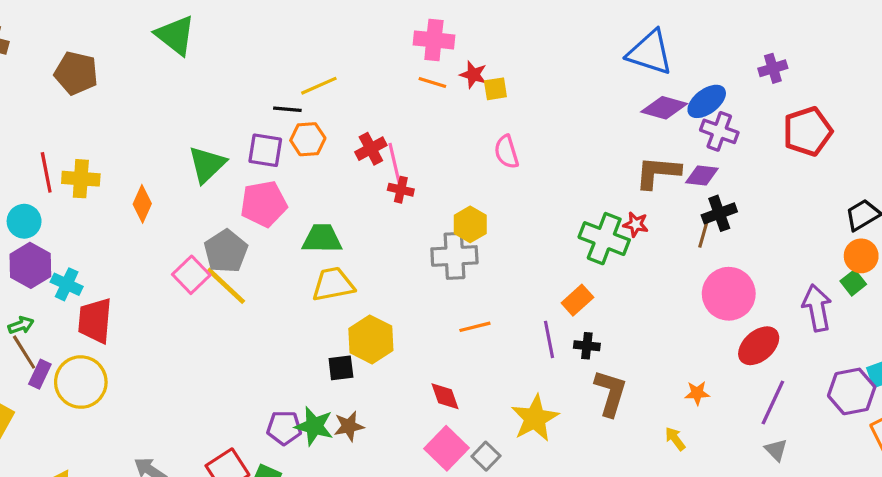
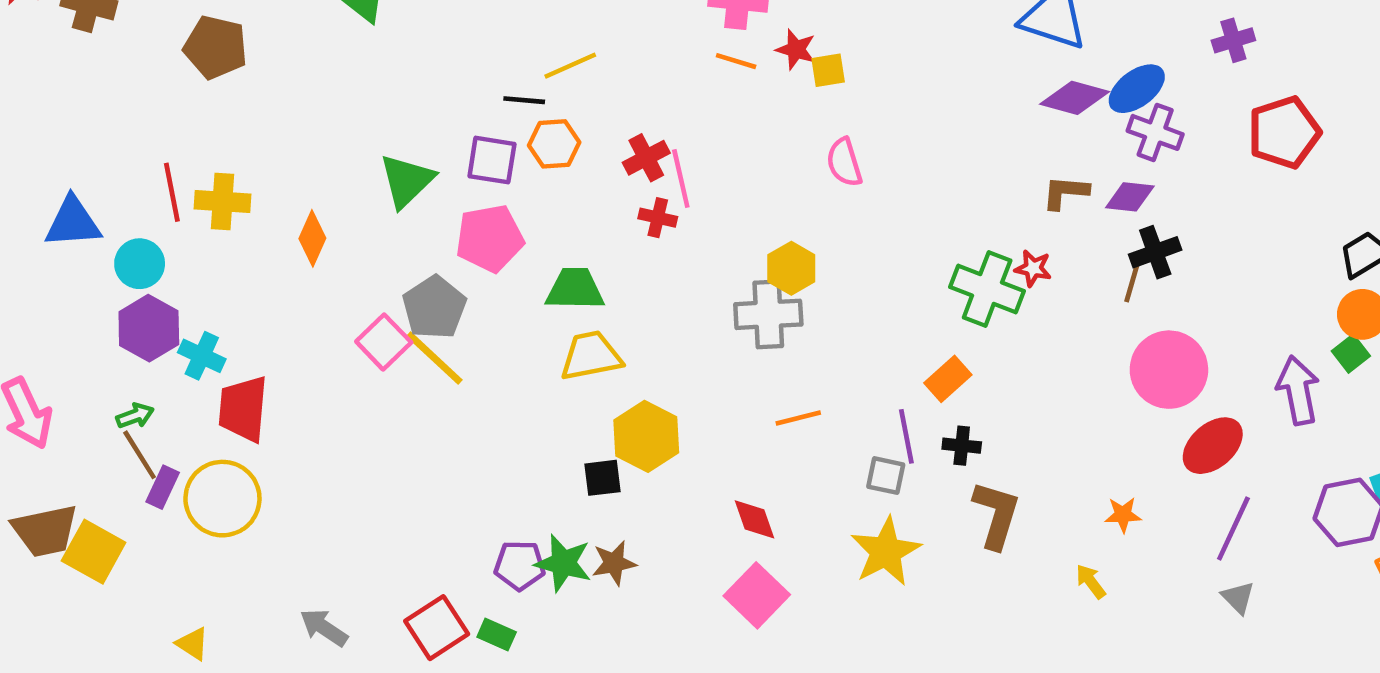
brown L-shape: (658, 172) -> (1065, 192), size x0.7
red cross: (401, 190) -> (658, 218), moved
gray square: (486, 456) -> (886, 476), moved, turned -32

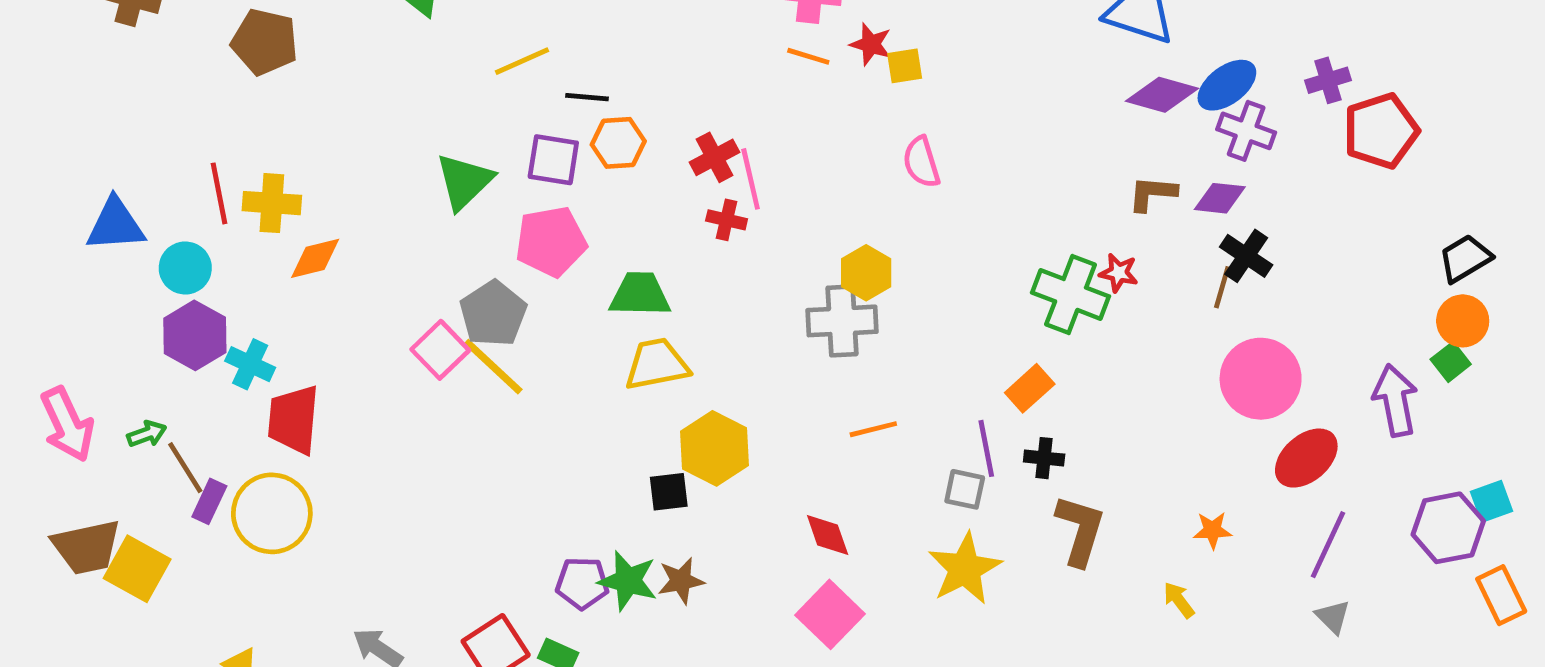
purple cross: (1233, 40) -> (1328, 80), moved
yellow line: (570, 66) -> (522, 61), moved
orange diamond: (312, 238) -> (315, 258), moved, turned 52
black cross: (1155, 252) -> (1246, 256), turned -36
green arrow: (135, 416) -> (147, 434), moved

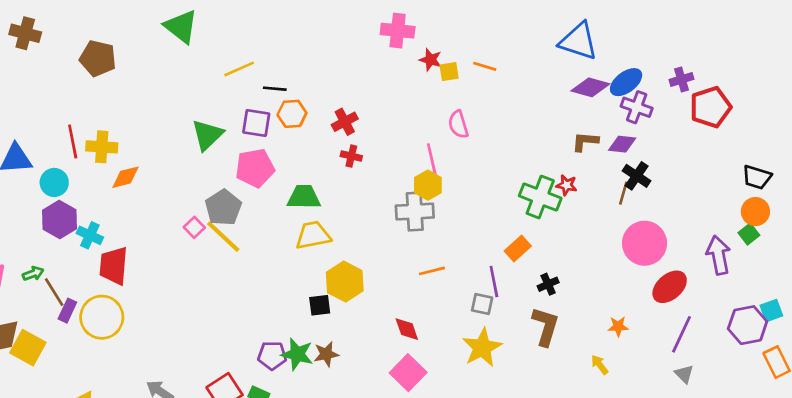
orange line: (808, 56) -> (485, 66), moved
pink line: (751, 179) -> (432, 160), moved
black trapezoid: (1465, 258) -> (757, 177), turned -132
pink square: (440, 350) -> (194, 227), size x0.7
black cross: (1044, 458) -> (548, 284), moved, turned -30

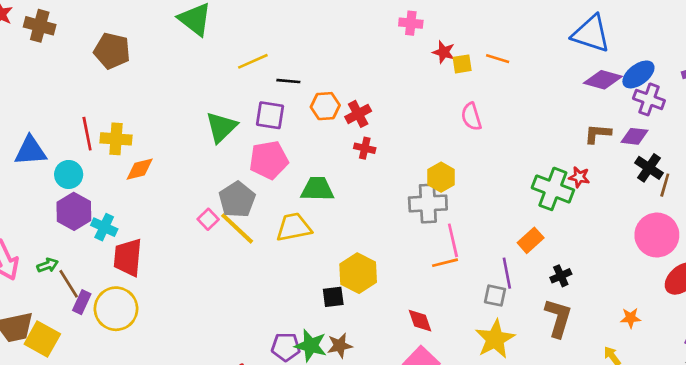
pink cross: (398, 31) -> (411, 23), size x0.7
orange hexagon: (292, 114) -> (325, 106), moved
pink line: (432, 160) -> (453, 240), moved
brown line: (623, 193) -> (665, 185), moved
yellow trapezoid: (313, 235) -> (294, 227), moved

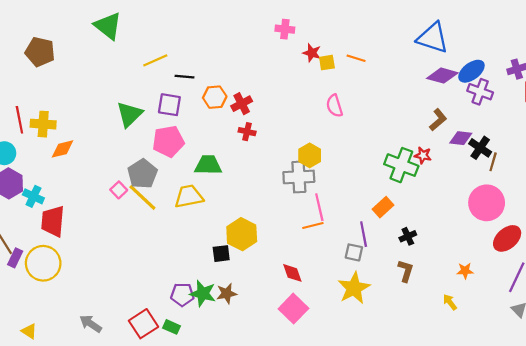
brown L-shape: (598, 134) -> (438, 120), turned 135
purple diamond: (635, 136) -> (461, 138), moved
brown L-shape: (558, 318) -> (406, 271), size x0.7

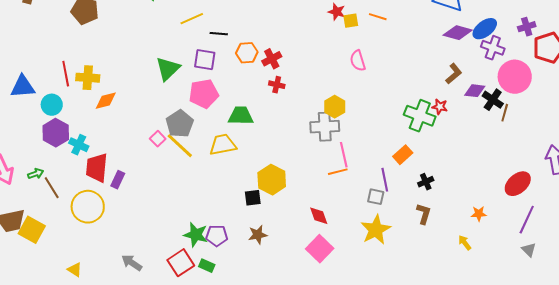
pink circle: (487, 203) -> (515, 77), moved
purple rectangle: (15, 258) -> (118, 180), moved
green star: (203, 293) -> (196, 235), moved

